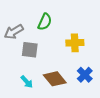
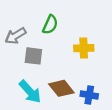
blue cross: (85, 75) -> (89, 95), moved, turned -35
cyan arrow: (27, 82) -> (30, 92), size x1.6

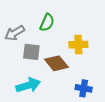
brown diamond: (61, 88) -> (56, 63), moved
cyan arrow: (30, 92) -> (28, 85), turned -65

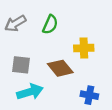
gray arrow: (15, 33) -> (15, 23), moved
gray square: (31, 52) -> (21, 65), moved

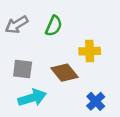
blue cross: (89, 95) -> (96, 101), turned 36

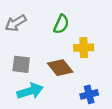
green semicircle: (54, 26) -> (61, 24), moved
blue cross: (96, 101) -> (89, 94), turned 30

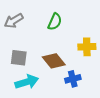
yellow cross: (84, 48) -> (87, 47), moved
blue cross: (89, 94) -> (73, 79), moved

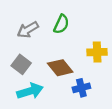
gray arrow: (14, 21) -> (28, 30), moved
gray square: (19, 58) -> (21, 64), turned 30

